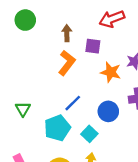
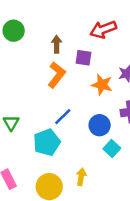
cyan square: (89, 134) -> (112, 149), moved

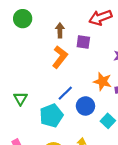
orange star: (102, 85) -> (103, 81), moved
blue circle: (100, 125) -> (85, 106), moved

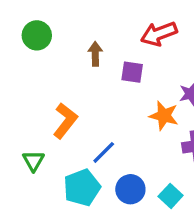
orange L-shape: (60, 57) -> (65, 121), moved
orange star: (103, 81) -> (164, 116), moved
blue circle: (85, 106) -> (130, 189), moved

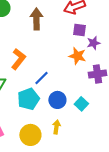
brown arrow: (95, 54) -> (36, 19), size x1.5
purple square: (132, 72) -> (79, 30), moved

